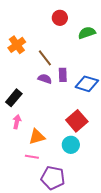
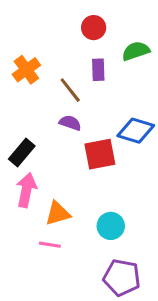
purple rectangle: (63, 75) -> (98, 70), moved
red square: (77, 121) -> (100, 154), moved, turned 30
pink arrow: (17, 122) -> (26, 190), size x1.5
purple pentagon: (53, 178) -> (122, 277), moved

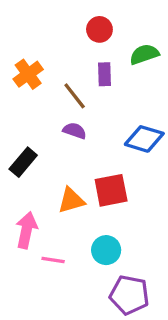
red square: (100, 154) -> (111, 190), moved
pink arrow: (26, 190) -> (26, 230), moved
orange triangle: (58, 213) -> (71, 200), moved
cyan circle: (111, 226) -> (106, 250), moved

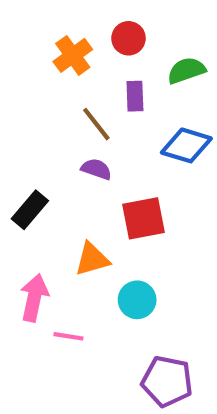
orange cross: (28, 74) -> (73, 55), moved
blue diamond: (144, 139) -> (186, 145), moved
red square: (111, 190) -> (144, 218), moved
cyan circle: (106, 250) -> (137, 300), moved

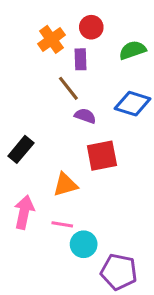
purple rectangle: (135, 96) -> (81, 59), moved
purple semicircle: (96, 169) -> (85, 116), moved
cyan circle: (137, 300) -> (84, 244), moved
pink line: (68, 336) -> (62, 224), moved

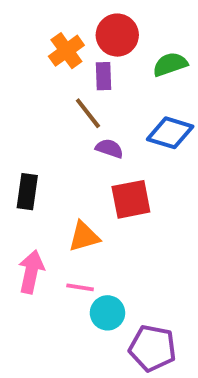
red circle: (91, 27) -> (117, 35), size x1.4
black rectangle: (21, 149) -> (27, 192), turned -32

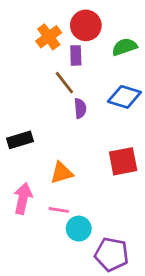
purple semicircle: (109, 148) -> (80, 108), turned 66
black rectangle: (27, 192) -> (20, 140), turned 65
red square: (131, 199) -> (123, 161), moved

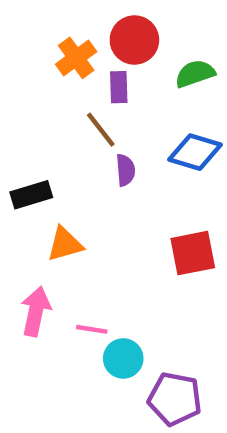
black rectangle: (20, 140) -> (31, 195), moved
orange triangle: (62, 173) -> (65, 244), moved

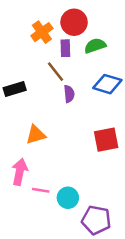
green semicircle: (195, 74) -> (95, 46), moved
black rectangle: (31, 195) -> (15, 89), moved
pink line: (92, 329) -> (41, 190), moved

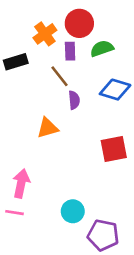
black rectangle: (15, 89) -> (16, 62), moved
orange triangle: (36, 135) -> (48, 128), moved
pink line: (41, 190) -> (15, 213), moved

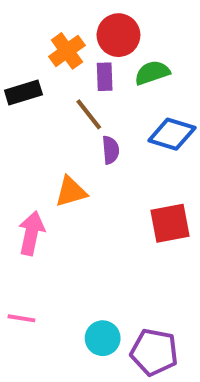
pink arrow: (21, 183) -> (31, 233), moved
cyan circle: (73, 211) -> (103, 338), moved

